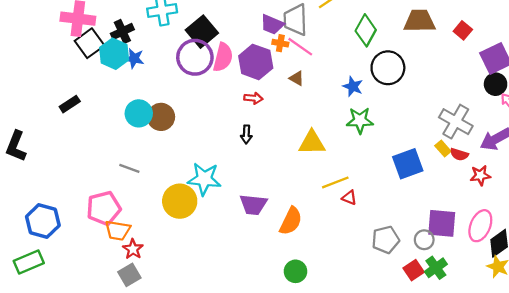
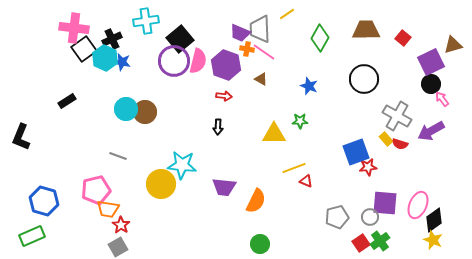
black circle: (388, 68) -> (364, 79), moved
green star: (360, 120) -> (300, 121), moved, size x0.7
red star: (480, 175) -> (368, 167), moved

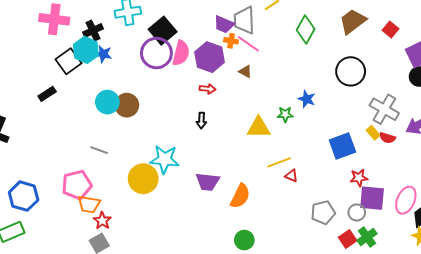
brown trapezoid: (366, 30) -> (353, 21), turned -36
black square: (84, 49) -> (69, 61), moved
blue star: (309, 86) -> (307, 99), moved
red star: (368, 167) -> (359, 178), moved

